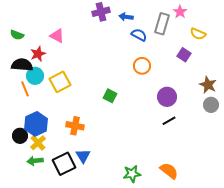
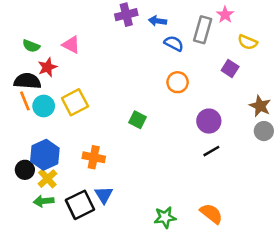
green semicircle: (17, 35) -> (31, 46), moved
cyan circle: (35, 76) -> (44, 106), moved
orange line: (25, 89) -> (25, 101), moved

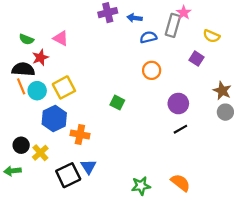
pink star: (225, 15) -> (184, 13), moved
blue semicircle: (174, 43) -> (148, 37), turned -42
blue hexagon: (45, 155) -> (54, 118), moved
green arrow: (44, 201) -> (13, 171), moved

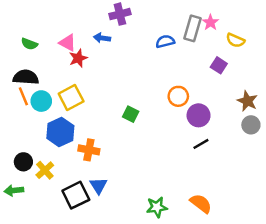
pink star: (184, 13) -> (210, 22), moved
blue arrow: (134, 18) -> (102, 38), moved
red star: (40, 58) -> (78, 58), moved
orange circle: (152, 70) -> (178, 96), moved

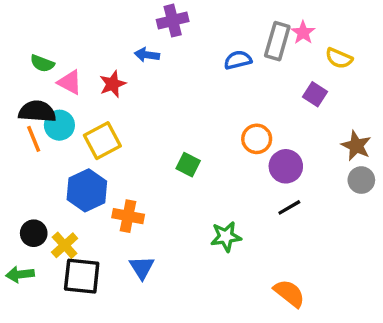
pink triangle: (67, 43) -> (70, 82), moved
cyan circle: (41, 101) -> (59, 125), moved
black square: (76, 195) -> (82, 276), moved, turned 32
green star: (157, 207) -> (226, 237), moved

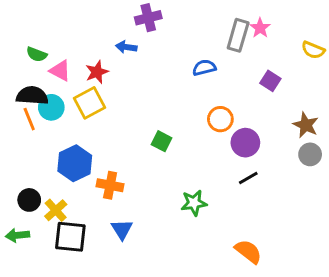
yellow semicircle: (339, 58) -> (313, 50), moved
blue semicircle: (238, 60) -> (204, 68), moved
yellow square: (102, 141) -> (90, 103), moved

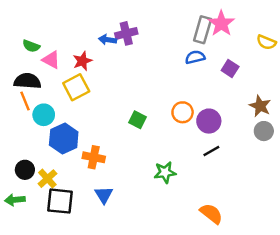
purple cross: (148, 18) -> (126, 33), moved
pink star: (260, 28) -> (221, 23), size x1.5
blue semicircle: (204, 68) -> (195, 57), moved
cyan circle: (51, 107) -> (44, 115), moved
orange circle: (220, 119) -> (183, 112), moved

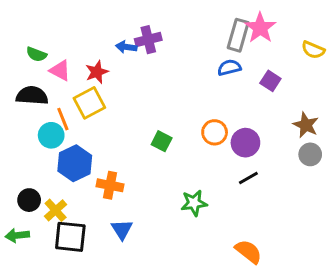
orange line: (25, 101) -> (63, 119), moved

